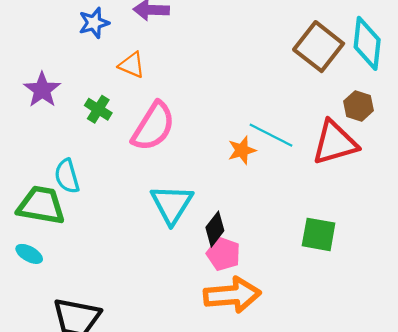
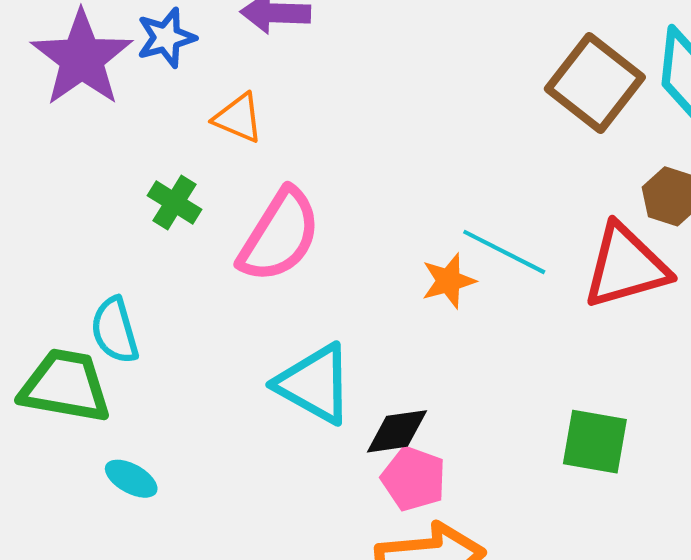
purple star: (42, 90) -> (82, 58), moved, size x1.4
cyan triangle: (172, 204) -> (315, 384), turned -33
black diamond: (215, 229) -> (397, 431), turned 44
cyan ellipse: (29, 254) -> (131, 479), moved

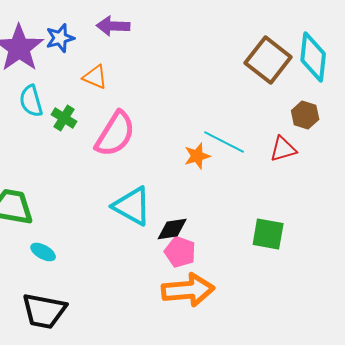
red triangle: (626, 266) -> (283, 149), size x0.6
cyan semicircle: (115, 330) -> (31, 101), moved

